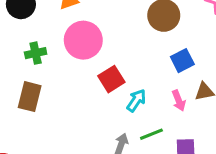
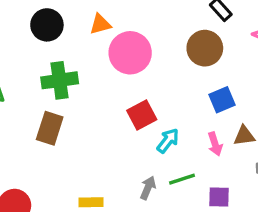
pink circle: (83, 40) -> (130, 53), moved
green cross: (36, 53) -> (60, 80), size x1.5

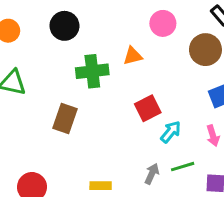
orange triangle: (100, 24) -> (133, 56), moved
pink circle: (130, 53) -> (163, 23), moved, size x0.7
green cross: (60, 80) -> (92, 71), moved

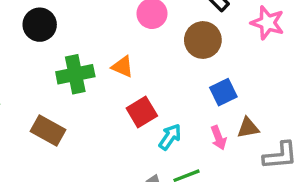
orange triangle: (133, 56) -> (122, 67), moved, turned 42
brown rectangle: (65, 118) -> (48, 130), turned -76

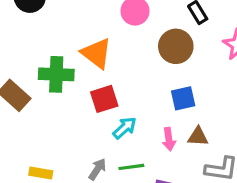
orange triangle: (122, 67) -> (96, 53), size x1.5
green cross: (75, 74) -> (56, 74), moved

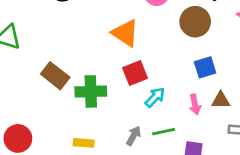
green cross: (56, 74) -> (91, 91), moved

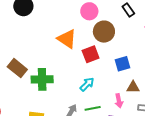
brown circle: (195, 22) -> (104, 32), moved
red square: (135, 73) -> (91, 54), moved
pink arrow: (195, 104) -> (119, 101), moved

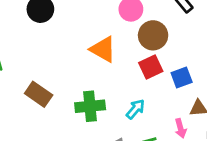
red square: (91, 54) -> (151, 67), moved
green cross: (42, 79) -> (90, 106), moved

